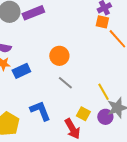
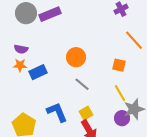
orange square: (102, 22) -> (119, 65), moved
yellow square: (83, 114) -> (86, 113), moved, turned 32

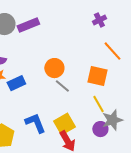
orange square: (119, 65) -> (97, 76), size x1.5
gray line: (82, 84) -> (62, 86), moved
yellow square: (86, 113) -> (64, 124), size x1.5

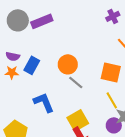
blue rectangle: (16, 83) -> (32, 65), moved, turned -36
blue L-shape: (35, 123) -> (44, 102), moved

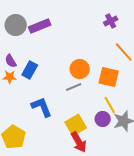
purple semicircle: (13, 56) -> (11, 61), turned 48
orange circle: (68, 64) -> (80, 69), moved
gray line: (76, 82) -> (74, 87), turned -63
purple circle: (114, 125) -> (103, 119), moved

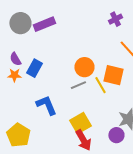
yellow line: (110, 105) -> (100, 85), moved
purple circle: (103, 119) -> (116, 135), moved

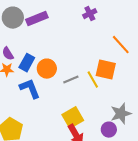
purple cross: (115, 19) -> (90, 14), moved
orange circle: (84, 67) -> (47, 69), moved
blue L-shape: (46, 105) -> (30, 89), moved

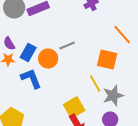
gray line: (71, 80) -> (67, 46), moved
yellow line: (93, 80) -> (95, 84), moved
gray star: (121, 114) -> (113, 96), moved

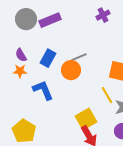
blue rectangle: (28, 52) -> (48, 58), moved
orange circle: (48, 58) -> (71, 70), moved

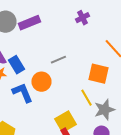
blue rectangle: (48, 58) -> (16, 65), moved, turned -60
orange circle: (71, 70) -> (41, 82), moved

